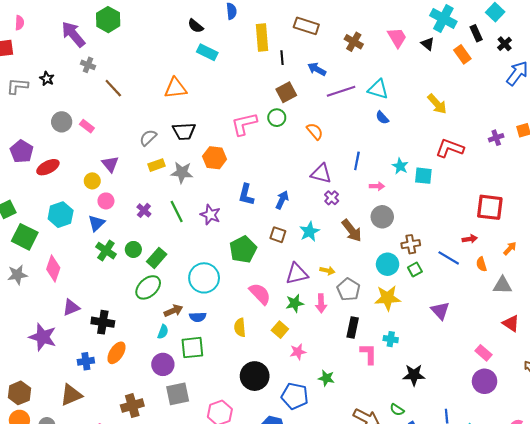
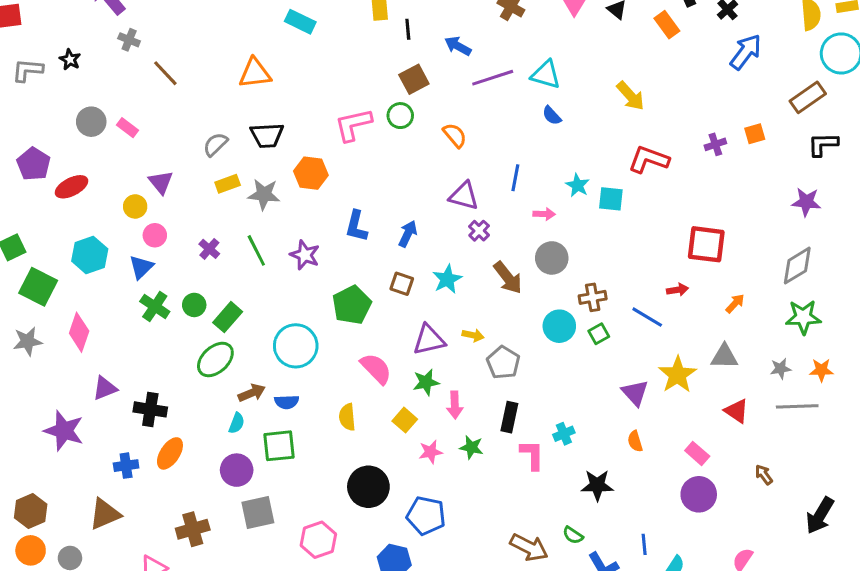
orange semicircle: (481, 264) -> (635, 441), moved
yellow star: (388, 298) -> (677, 375), moved, turned -30
pink arrow: (321, 303) -> (455, 405), moved
cyan cross: (391, 339) -> (564, 434), turned -32
green star: (326, 378) -> (471, 447), moved

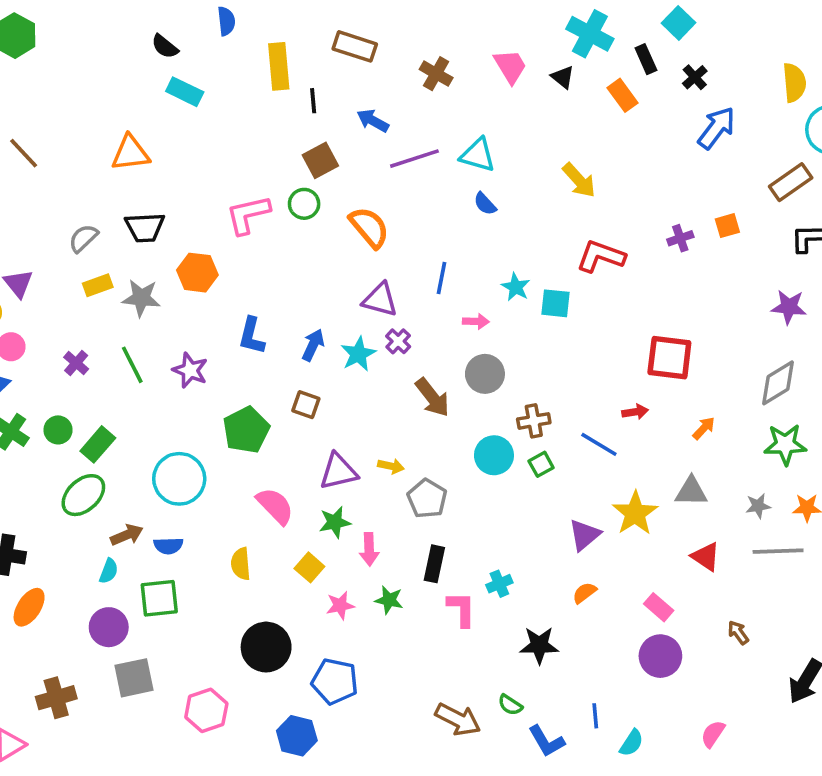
orange semicircle: (455, 135) -> (369, 227), size x1.4
cyan star: (447, 279) -> (358, 354), moved
purple triangle: (635, 393) -> (584, 535), turned 32
orange semicircle: (635, 441) -> (584, 593), turned 70

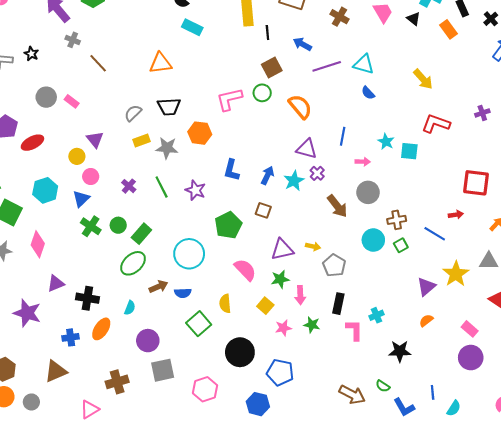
cyan semicircle: (109, 571) -> (130, 308), moved
green square: (159, 598) -> (199, 324), moved, turned -35

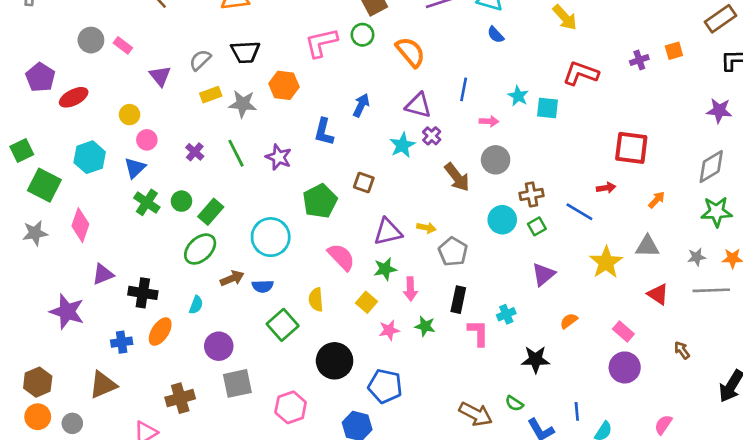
purple triangle: (95, 139) -> (160, 76), moved
blue arrow: (267, 175) -> (361, 105), moved
purple triangle: (426, 287) -> (543, 274), moved

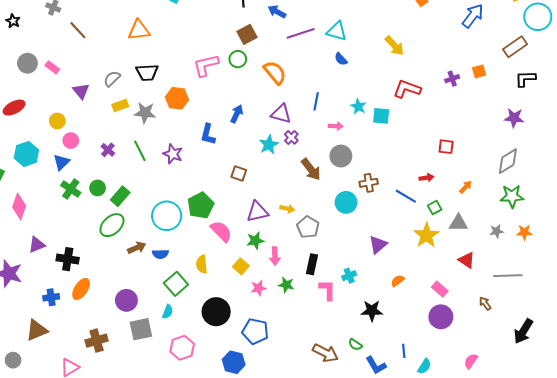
red square: (631, 148) -> (446, 147), size x0.6
green pentagon: (320, 201) -> (201, 205), moved
green square: (537, 226) -> (435, 208), moved
gray line: (711, 290) -> (508, 276), moved
cyan semicircle: (196, 305) -> (168, 312), moved

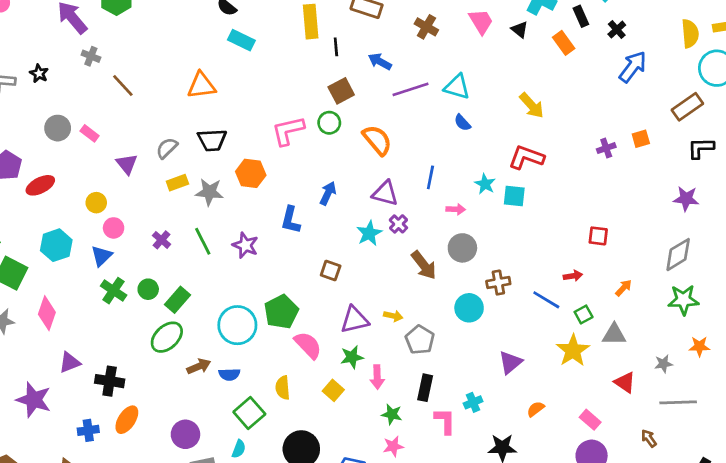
red L-shape: (407, 89) -> (526, 157), moved
gray star: (497, 231) -> (663, 364), moved
pink star: (258, 288) -> (393, 446), moved

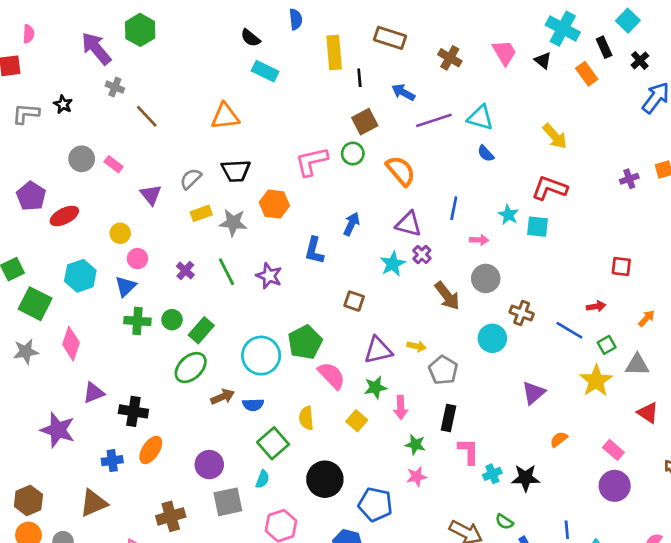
brown cross: (498, 283) -> (522, 313), turned 30
green cross: (114, 291) -> (137, 321), turned -30
cyan cross: (473, 402) -> (492, 474), moved

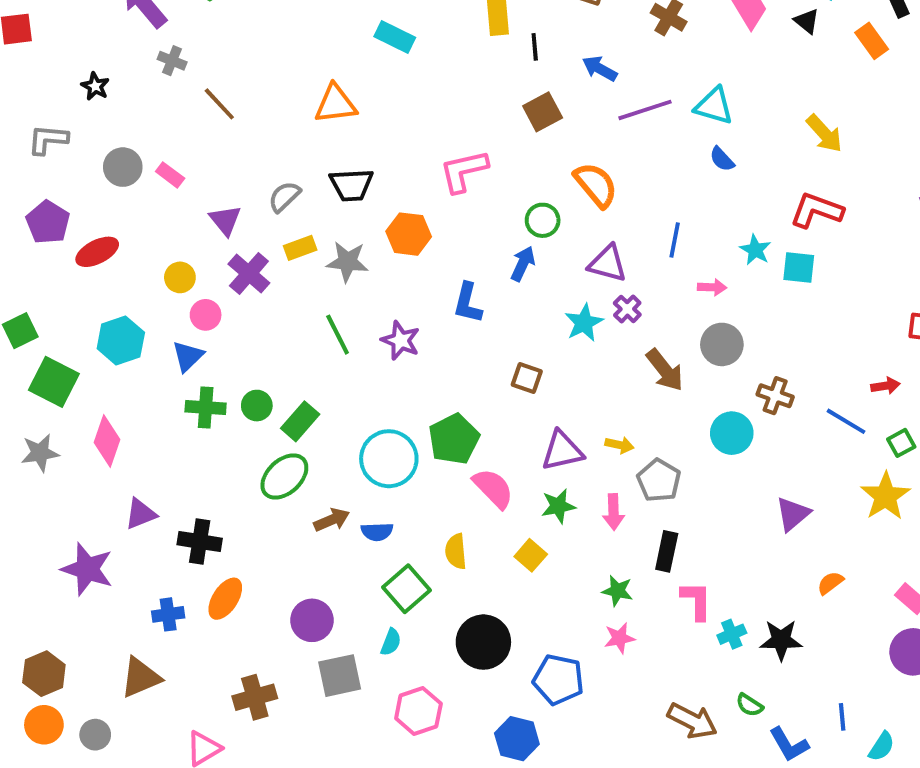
gray L-shape: (26, 114) -> (48, 139), moved
green circle: (353, 154) -> (543, 220), moved
purple cross: (185, 270) -> (249, 273), moved, size x1.5
pink arrow: (401, 407) -> (614, 512), moved

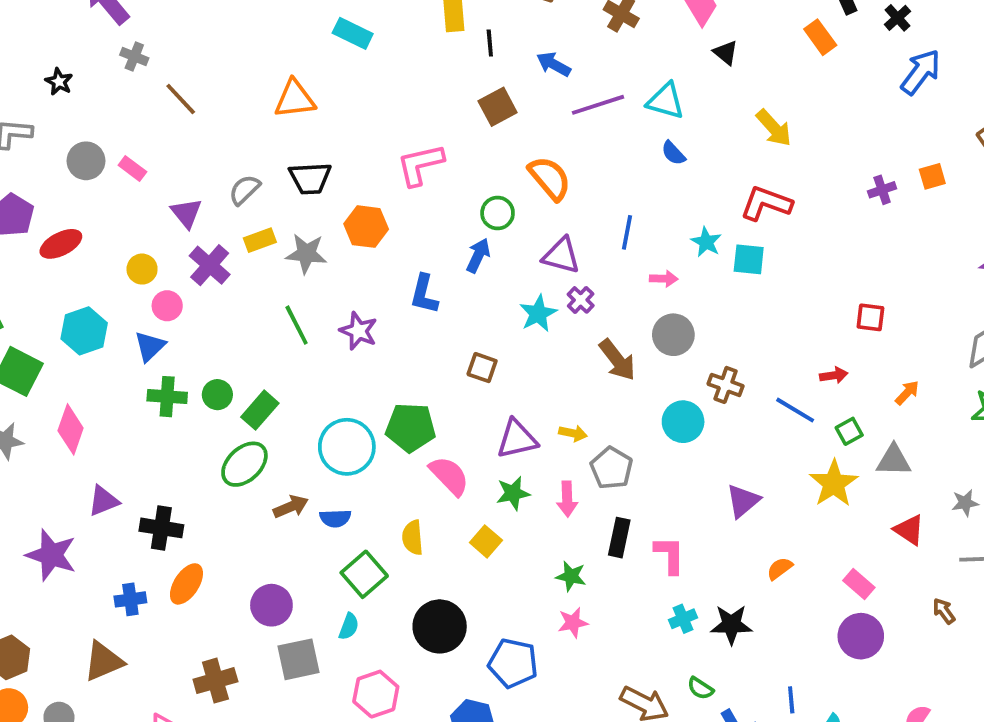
black triangle: (807, 21) -> (726, 53), moved
green pentagon: (454, 439) -> (411, 427), turned 30
pink L-shape: (696, 601) -> (670, 555), moved

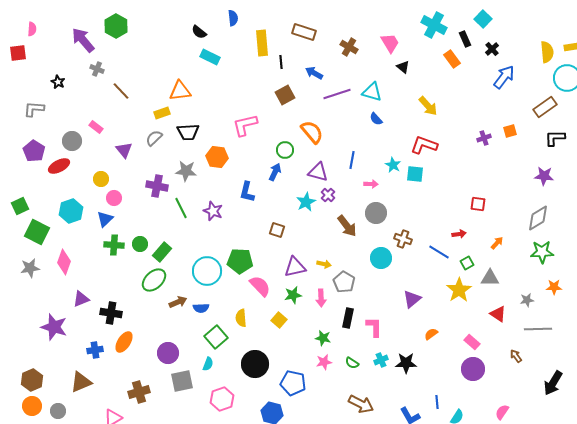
gray circle: (86, 161) -> (72, 141), moved
yellow rectangle: (260, 240) -> (162, 113), moved
purple cross: (210, 265) -> (157, 186), moved, turned -30
green semicircle: (700, 688) -> (352, 363), moved

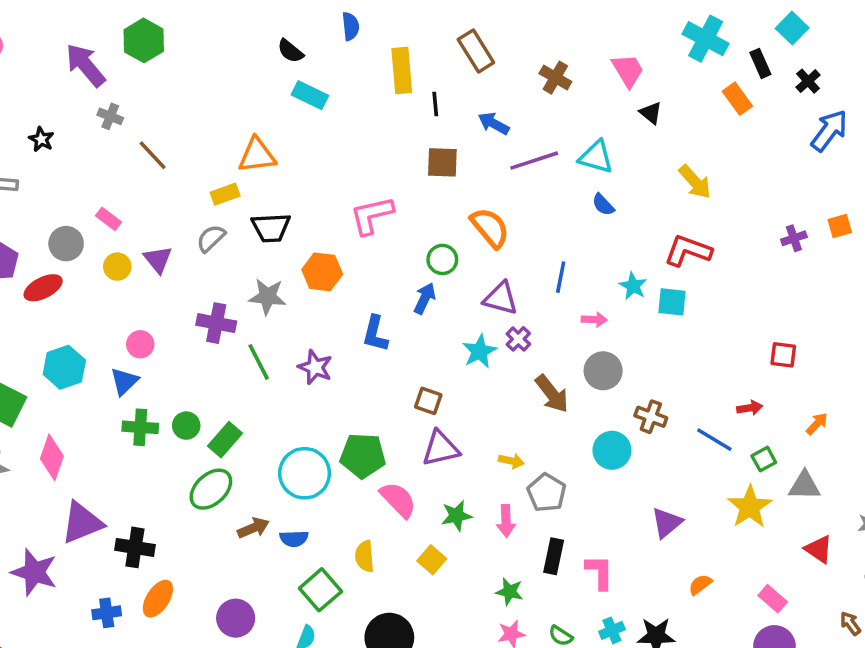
brown rectangle: (304, 32) -> (476, 51), turned 40
brown square: (285, 95) -> (442, 162), turned 30
yellow circle: (101, 179) -> (117, 267), moved
purple triangle: (295, 267) -> (441, 449), moved
purple triangle: (81, 299) -> (82, 523), size x1.5

